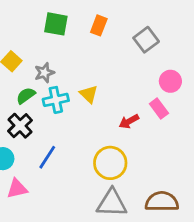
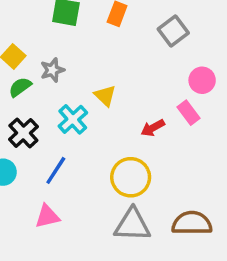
green semicircle: (26, 96) -> (20, 87), moved
cyan cross: (56, 100) -> (73, 119), moved, turned -30
pink triangle: (17, 189) -> (47, 216), moved

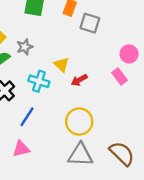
gray square: (173, 31) -> (90, 23), moved, turned -36
cyan cross: (73, 119) -> (39, 81), turned -30
red arrow: (153, 128) -> (79, 80), moved
brown semicircle: (192, 223) -> (122, 154), turned 44

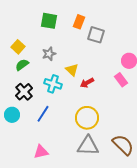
gray star: (25, 47) -> (49, 54), moved
pink triangle: (21, 149) -> (41, 152), moved

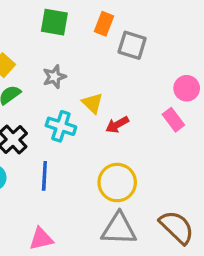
blue line: (43, 114) -> (44, 176), turned -30

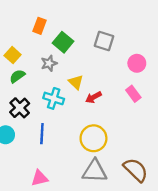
green square: (54, 22) -> (63, 42), moved, turned 30
orange rectangle: (104, 24) -> (40, 26), moved
pink circle: (187, 88) -> (137, 63), moved

